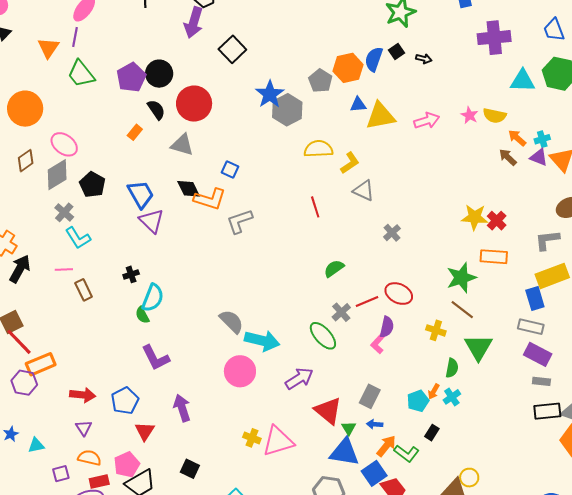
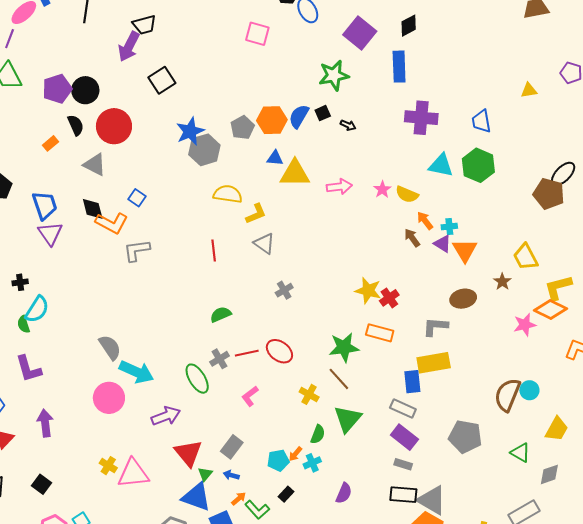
purple semicircle: (387, 327) -> (344, 493), moved
orange arrow: (386, 446) -> (239, 499), size x0.7

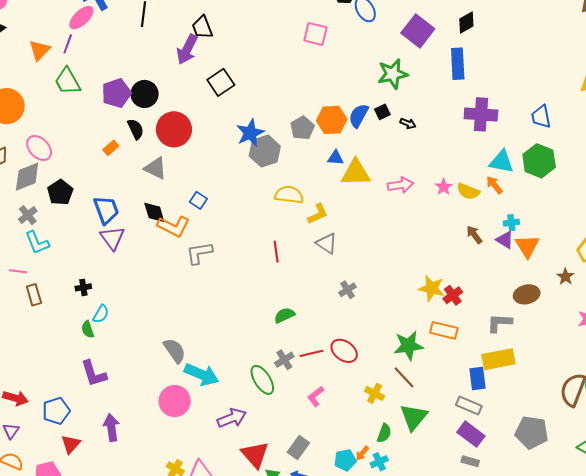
black trapezoid: (144, 25) -> (202, 27), turned 85
orange arrow: (425, 221) -> (494, 185), moved
cyan semicircle: (37, 309) -> (101, 314), size x0.7

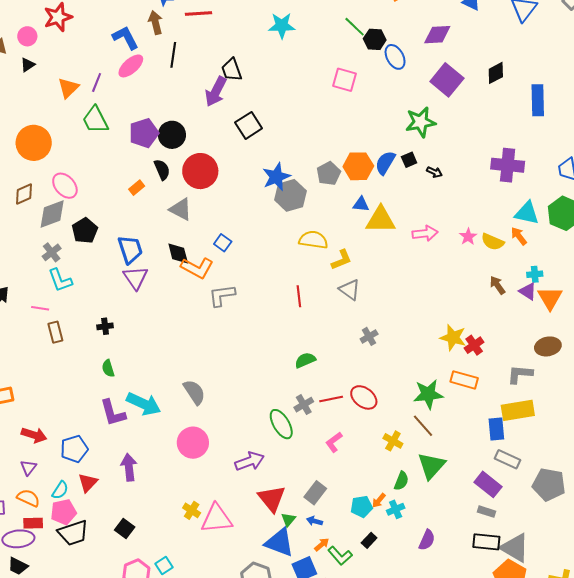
pink ellipse: (81, 18) -> (131, 66), moved
blue rectangle: (458, 64) -> (538, 100), moved
cyan semicircle: (101, 314) -> (60, 490), moved
cyan arrow: (202, 374) -> (144, 404), moved
gray rectangle: (469, 406) -> (508, 459), moved

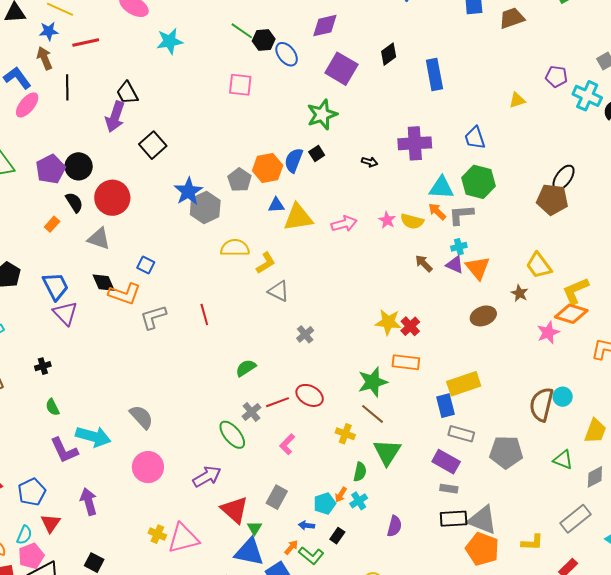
black arrow: (434, 172) -> (370, 162), moved
red line: (299, 296) -> (204, 315), moved
gray L-shape: (520, 374) -> (461, 215), moved
blue arrow: (315, 521) -> (306, 525), moved

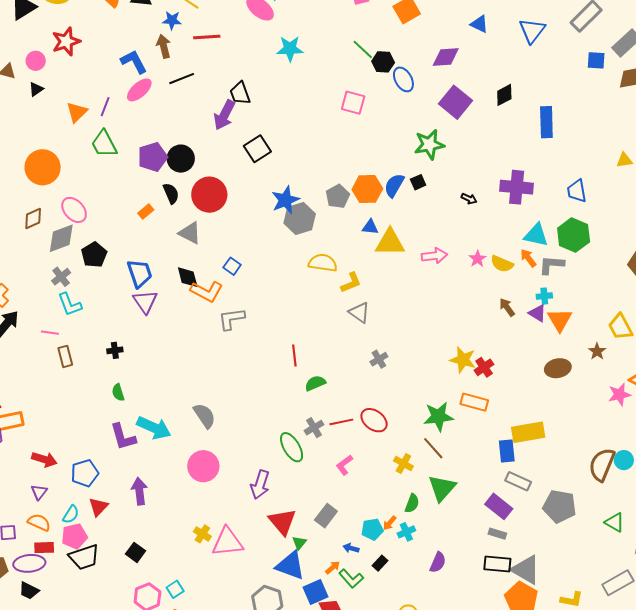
black line: (67, 87) -> (182, 79), turned 60
red line: (204, 315) -> (294, 355), moved
purple arrow: (207, 477) -> (260, 485), turned 128

